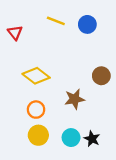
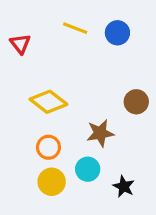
cyan circle: (71, 138) -> (88, 169), moved

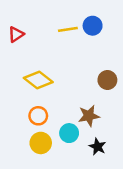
yellow line: (75, 28) -> (68, 29), moved, turned -30
red triangle: (20, 44) -> (16, 34), turned 35
brown star: (100, 133) -> (89, 116), moved

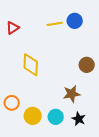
yellow diamond: (38, 80) -> (31, 65), turned 55
orange circle: (38, 116) -> (12, 103), moved
cyan circle: (69, 133) -> (56, 117), moved

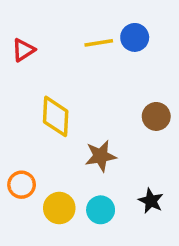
brown star: (72, 94) -> (101, 156), moved
black star: (79, 119) -> (151, 201), moved

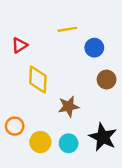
blue circle: (135, 37) -> (94, 48), moved
red triangle: (23, 50) -> (20, 45), moved
black star: (151, 201) -> (103, 137), size x1.6

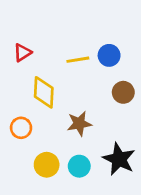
yellow line: (67, 29) -> (78, 60), moved
orange circle: (15, 126) -> (21, 128), moved

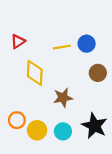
orange circle: (21, 128) -> (17, 120), moved

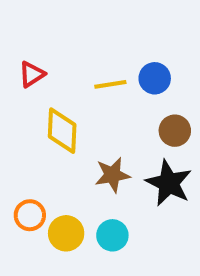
black star: (94, 126) -> (169, 183), moved

